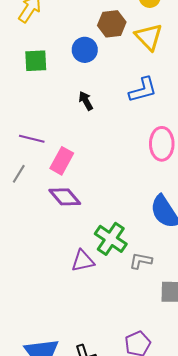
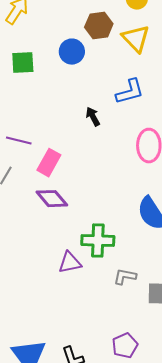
black arrow: (86, 101) -> (93, 117), moved
green cross: (111, 239) -> (98, 241), turned -32
gray L-shape: (141, 261) -> (125, 277), moved

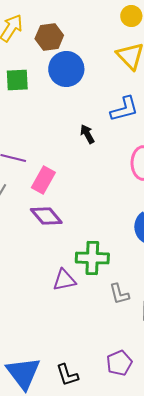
brown hexagon: (99, 26) -> (49, 37), moved
blue circle: (72, 52) -> (66, 69), size x1.4
gray L-shape: (125, 277) -> (119, 294), turned -115

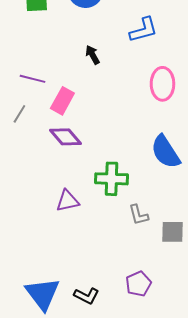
black arrow: (87, 134) -> (92, 55), moved
purple triangle: (64, 280) -> (67, 201), moved
black L-shape: (67, 375) -> (86, 296), turned -45

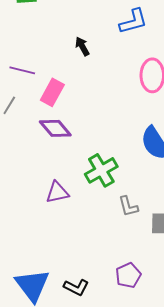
green cross: (111, 179) -> (101, 170), turned -32

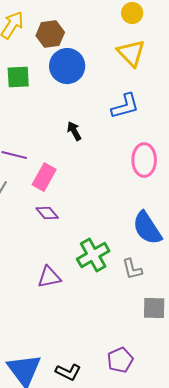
purple diamond: (55, 128) -> (47, 213), size x0.7
gray L-shape: (128, 206) -> (132, 269), moved

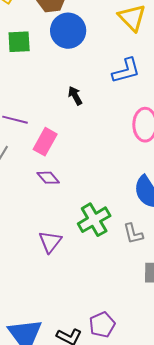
purple triangle: (49, 277) -> (50, 242), turned -40
purple pentagon: (120, 360) -> (102, 325), moved

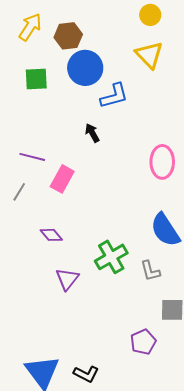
blue L-shape: (126, 71) -> (114, 96), moved
purple diamond: (48, 178) -> (51, 235), moved
purple pentagon: (102, 325) -> (143, 342), moved

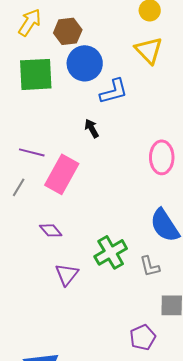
green square: (36, 79) -> (36, 74), size x1.5
pink rectangle: (62, 179) -> (62, 174), size x1.4

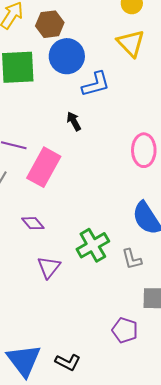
purple pentagon: (143, 337) -> (125, 330), turned -30

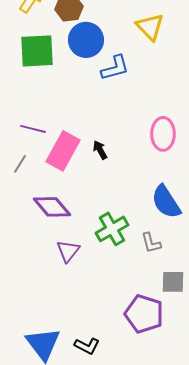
black arrow: (74, 121) -> (100, 150), moved
purple diamond: (33, 223) -> (52, 207), size x1.6
purple pentagon: (125, 330) -> (144, 314), size x1.5

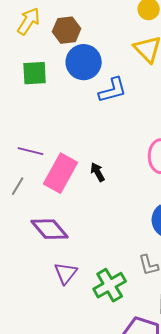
green square: (37, 51) -> (35, 73), size x0.7
green cross: (112, 229) -> (110, 285), moved

